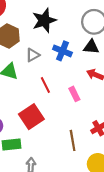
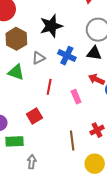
red line: (45, 85) -> (49, 87), turned 35
red square: (31, 117) -> (34, 116), size x0.7

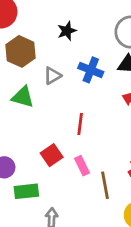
black star: (51, 26) -> (67, 31), size x0.6
red line: (49, 87) -> (80, 124), moved
pink rectangle: (76, 97) -> (82, 166), moved

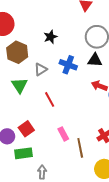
green triangle: (23, 97) -> (20, 85), turned 42
red line: (80, 124) -> (50, 99), moved, turned -35
red square: (52, 155) -> (26, 129), moved

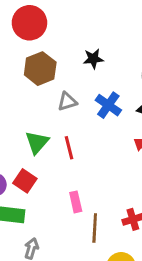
green triangle: (20, 85) -> (37, 142), moved
red square: (26, 129) -> (25, 181), turned -35

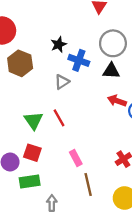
gray triangle: (67, 102) -> (62, 82), moved
blue cross: (108, 105) -> (79, 60), moved
brown line: (95, 228) -> (88, 185), moved

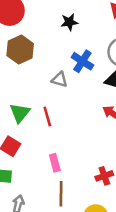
black star: (59, 44) -> (69, 22), moved
gray triangle: (62, 82) -> (59, 80), turned 35

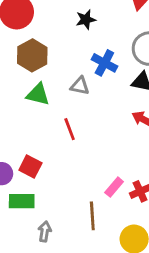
green triangle: (20, 113) -> (38, 94), moved, turned -50
pink rectangle: (55, 163) -> (114, 187), moved, turned 60

